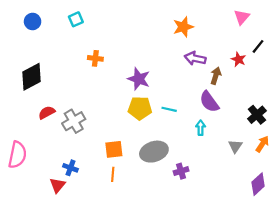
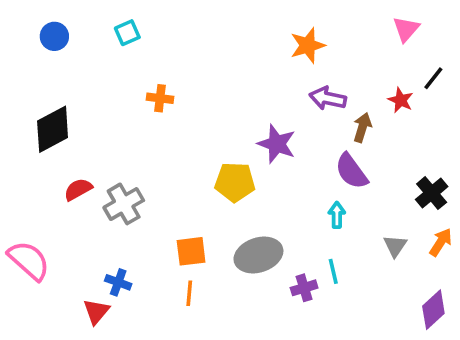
purple star: (139, 79) -> (277, 144), moved
cyan line: (169, 109) -> (333, 271), moved, turned 64
pink semicircle: (17, 155) -> (29, 260), turned -60

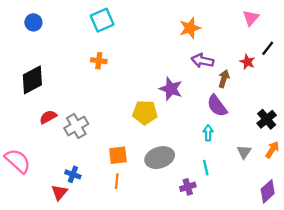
cyan square: (127, 33) -> (102, 20), moved, size x1.5
purple cross: (304, 288) -> (188, 187), moved

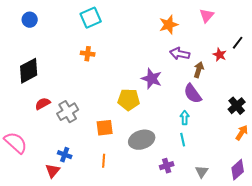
pink triangle: (251, 18) -> (207, 16), moved
gray triangle: (244, 152) -> (202, 172), moved
orange square: (118, 155) -> (105, 128), moved
cyan line: (206, 168) -> (183, 140), moved

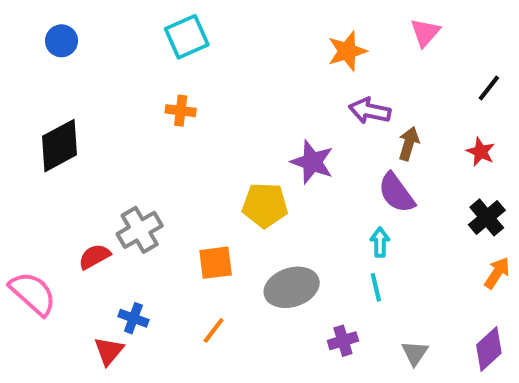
red star: (220, 55) -> (481, 152), moved
red semicircle: (43, 104) -> (94, 257), moved
orange line: (104, 161) -> (214, 330), turned 32

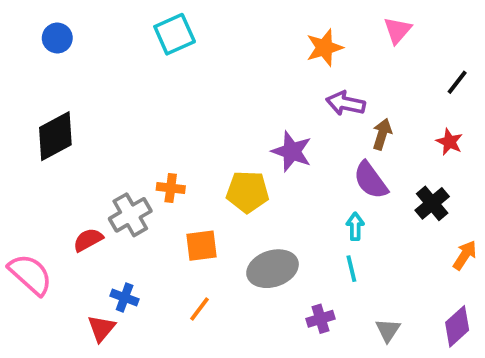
orange cross: (181, 111) -> (171, 188), moved
black cross: (487, 217) -> (432, 203), moved

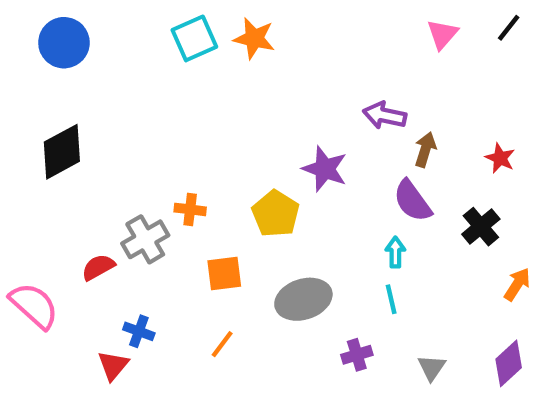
blue circle: (57, 38) -> (64, 43), size x1.5
orange star: (324, 48) -> (254, 38), moved, turned 30
black line: (457, 82) -> (509, 28), moved
yellow pentagon: (248, 192) -> (276, 214), turned 30

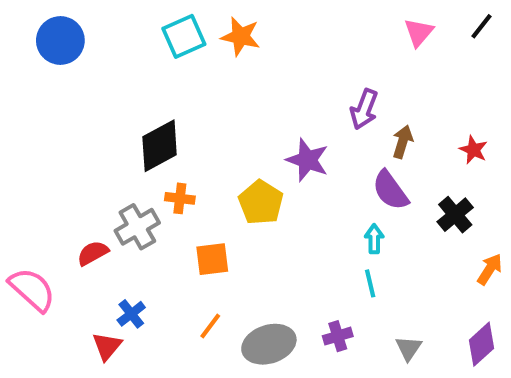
purple arrow: (385, 115) -> (364, 109), turned -81
black diamond: (62, 152) -> (160, 146), moved
gray ellipse: (303, 299) -> (269, 344), moved
blue cross: (139, 331) -> (131, 314), turned 32

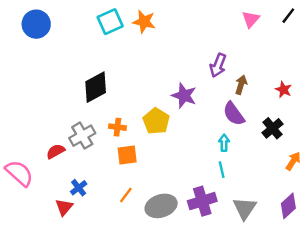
orange cross: (180, 198) -> (117, 127), moved
purple cross: (338, 336) -> (202, 201), size x1.6
gray triangle: (409, 348) -> (245, 208), size x1.5

